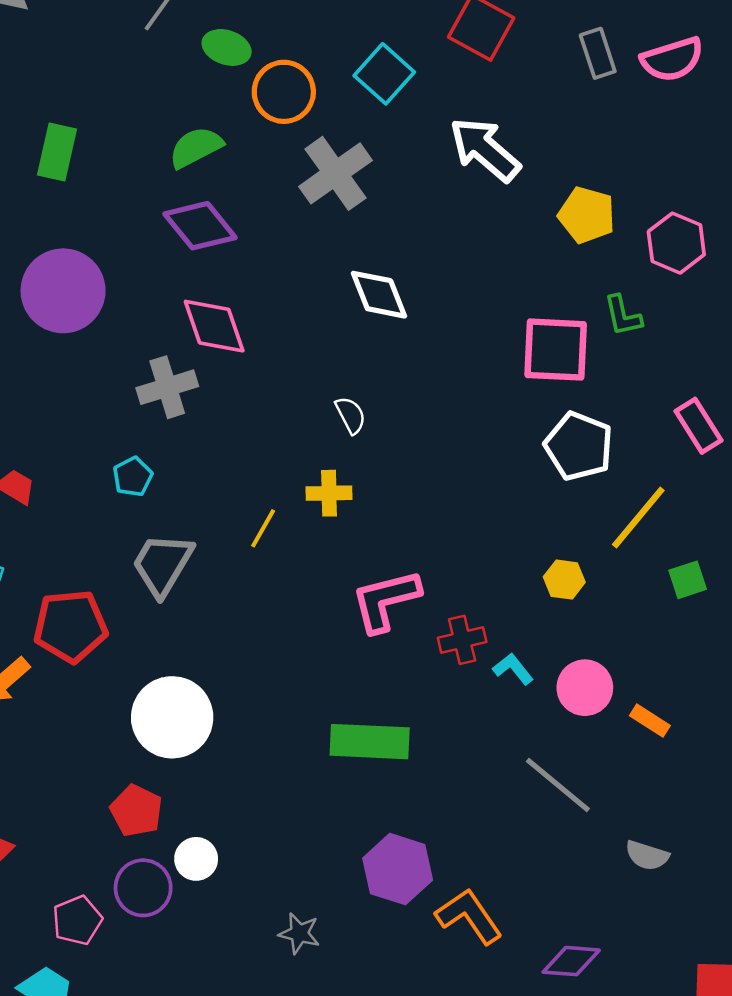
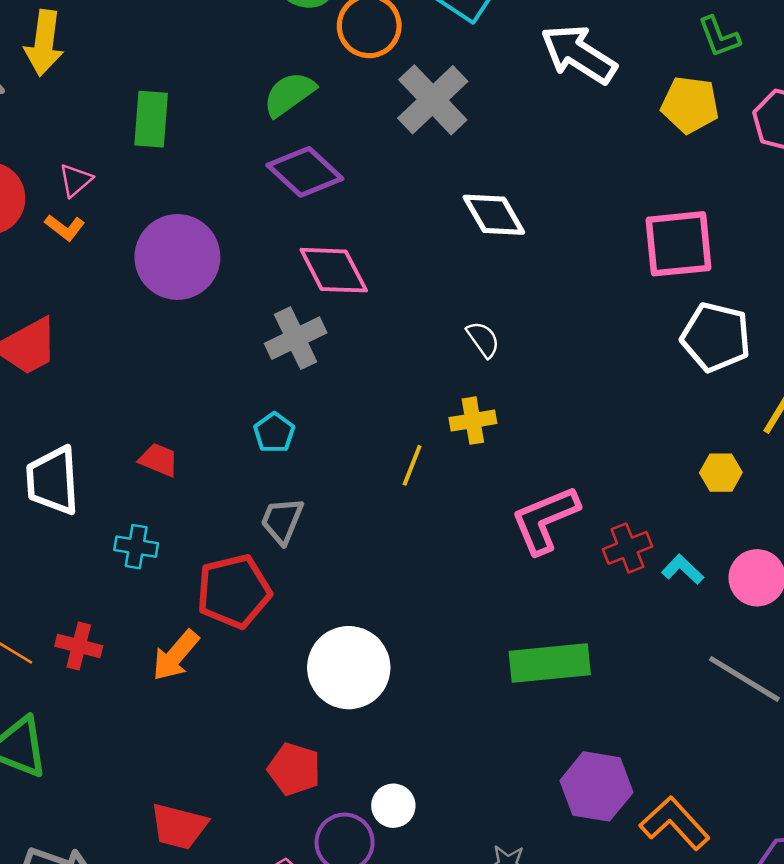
green L-shape: (623, 316) -> (719, 37), moved
gray trapezoid: (162, 564) -> (282, 521), moved, size x0.7
red pentagon: (136, 811) -> (294, 769), moved

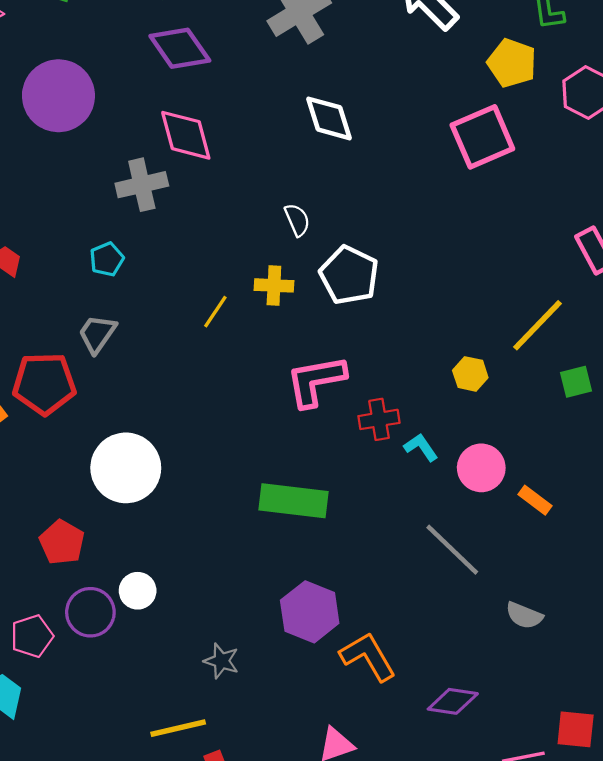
pink square: (679, 244) -> (482, 137), moved, turned -30
white pentagon: (716, 337) -> (349, 275), moved

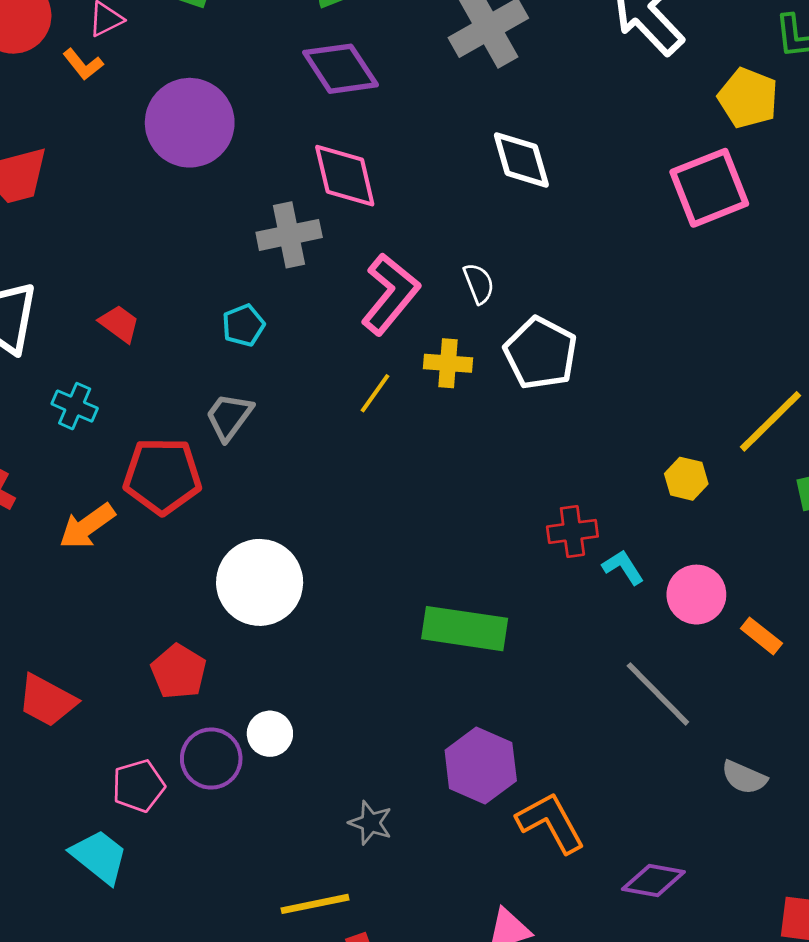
pink L-shape: (316, 381) -> (390, 294), moved, turned 138

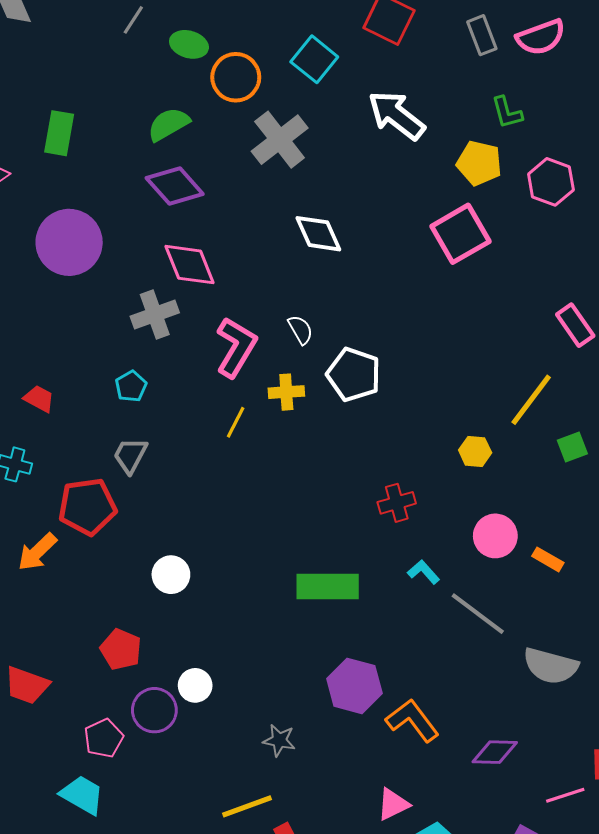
cyan L-shape: (623, 567) -> (424, 572), moved
white circle: (260, 582) -> (171, 575), size x0.6
gray semicircle: (744, 777) -> (551, 666), size x1.6

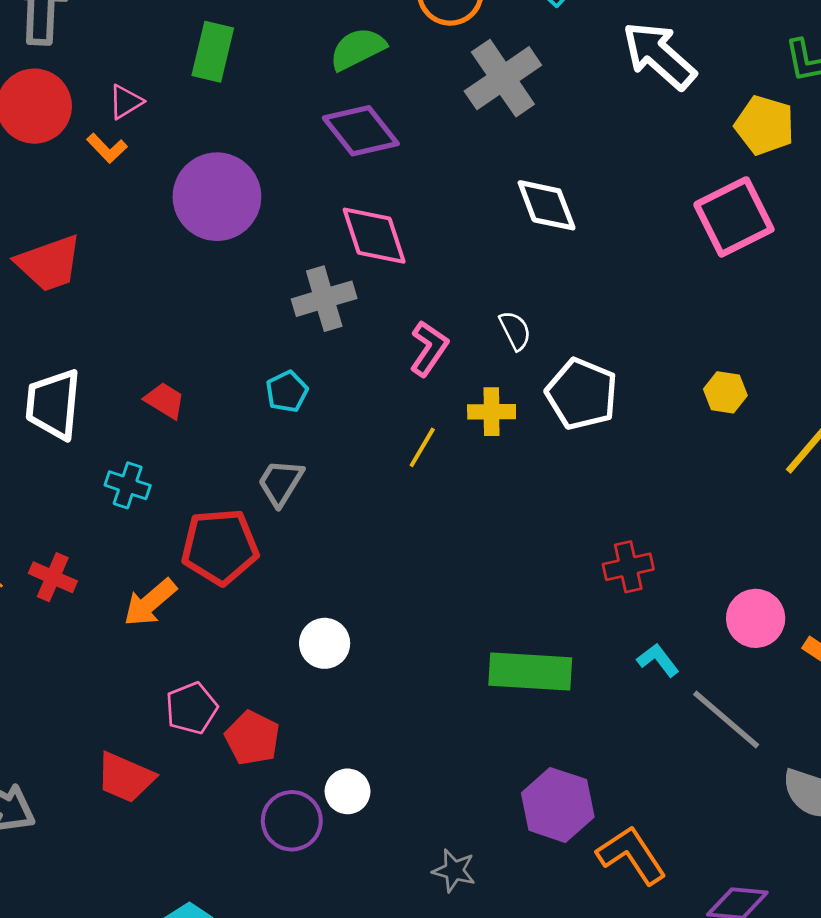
pink L-shape: (236, 347) -> (429, 348), size x0.7
yellow hexagon: (475, 451) -> (725, 392), moved
pink pentagon: (104, 738) -> (191, 708), moved

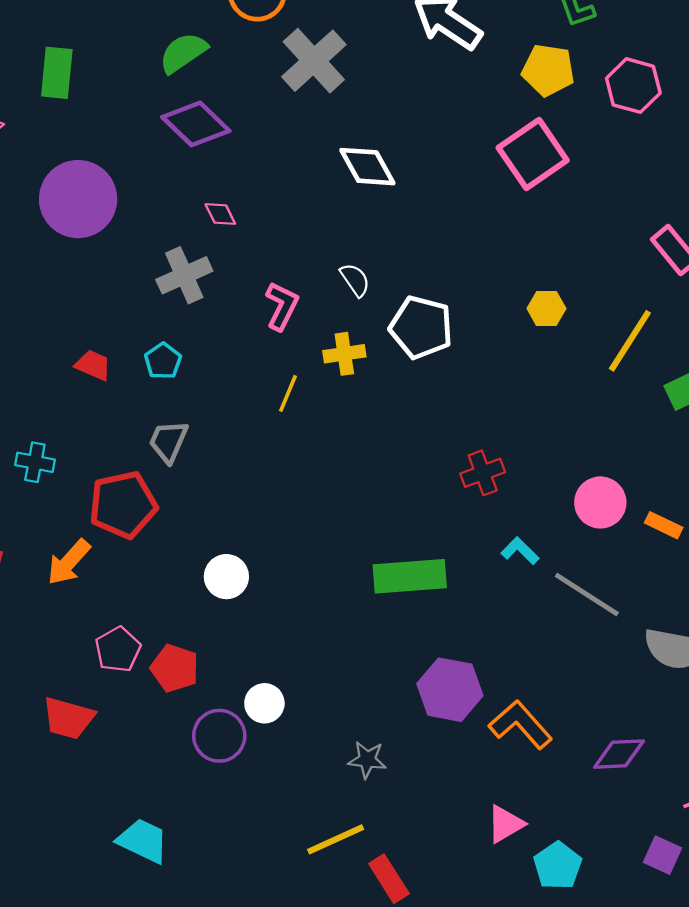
pink diamond: (374, 236) -> (220, 214), size x0.5
red trapezoid: (165, 400) -> (93, 365), moved

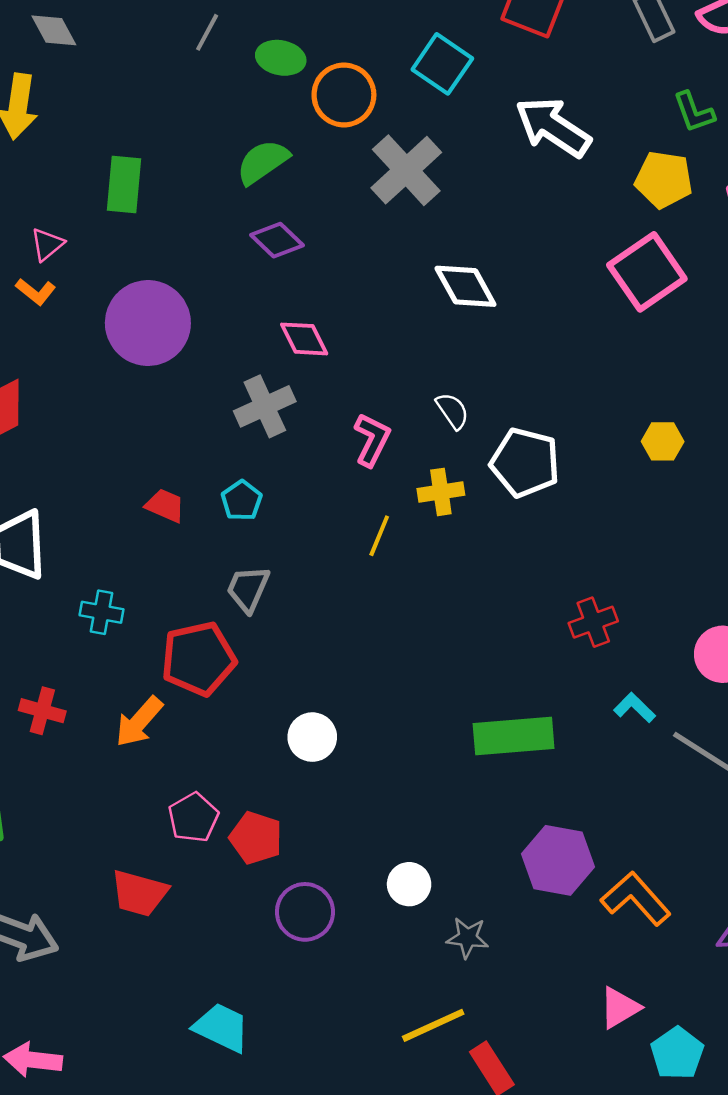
purple diamond: (196, 124) -> (277, 240), size x0.7
pink diamond: (220, 214) -> (304, 339), size x1.4
white circle: (264, 703) -> (409, 884), moved

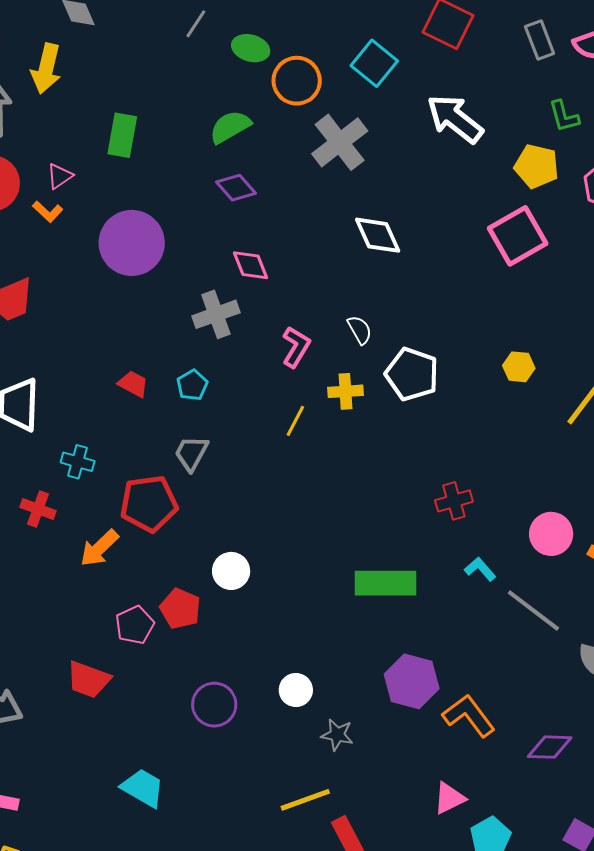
red cross: (42, 711) -> (38, 509), moved
red pentagon: (256, 838) -> (180, 609), moved

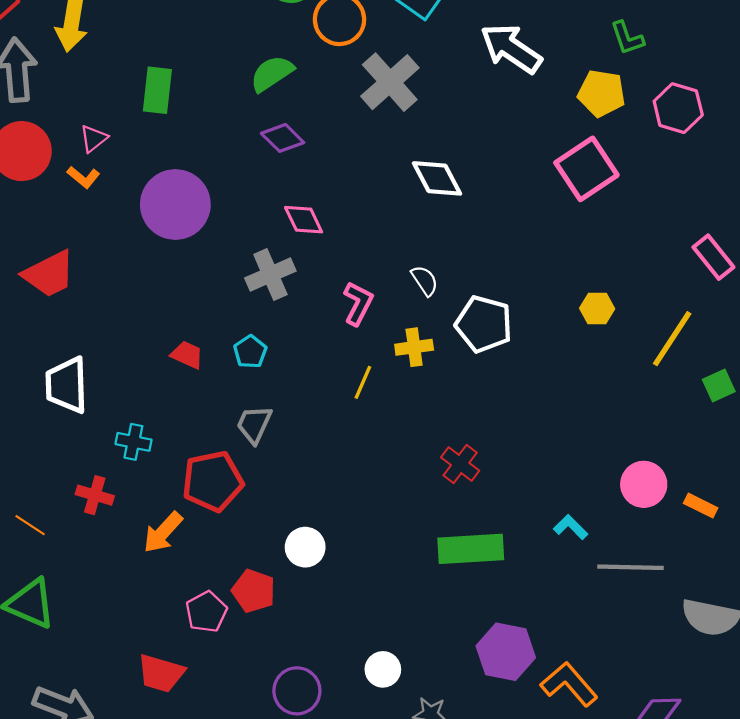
red cross: (454, 501) -> (460, 464), moved, turned -33
gray line: (533, 611) -> (631, 567), turned -32

